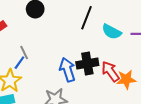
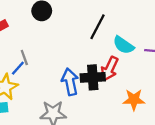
red arrow: (110, 71) -> (110, 69), moved, turned -125

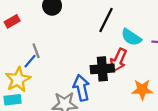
blue arrow: (70, 82) -> (81, 88), moved

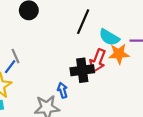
blue arrow: (81, 88) -> (62, 90), size x0.6
orange star: (142, 90) -> (119, 54), moved

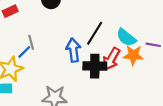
black line: (83, 22) -> (95, 33), moved
blue arrow: (62, 90) -> (73, 50), moved, size x1.5

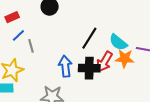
blue arrow: (73, 50) -> (65, 66), moved
blue line: (24, 52) -> (18, 35), moved

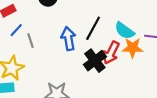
blue arrow: (65, 66) -> (68, 39), moved
black cross: (89, 68) -> (95, 61), turned -35

